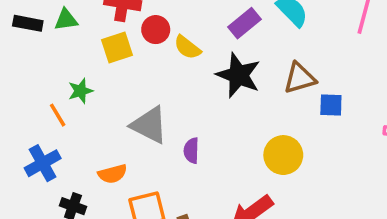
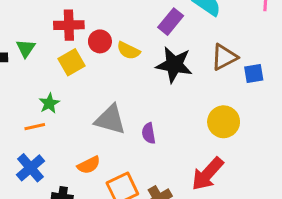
green triangle: (66, 20) -> (26, 48), turned -36
orange line: (58, 115) -> (35, 127), turned -60

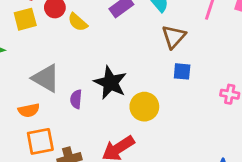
brown triangle: (224, 57) -> (174, 37), moved, turned -35
black star: (174, 65) -> (110, 83), moved
orange semicircle: (89, 165) -> (29, 110), moved

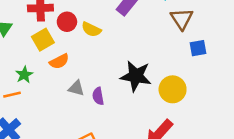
gray triangle: (46, 78) -> (76, 88), size x0.6
purple semicircle: (76, 99) -> (98, 96), moved
orange semicircle: (29, 110) -> (59, 61), moved

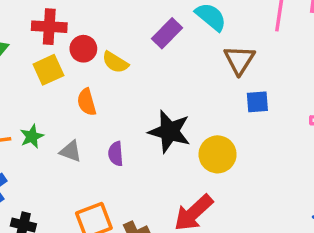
orange semicircle: (59, 61) -> (87, 102), moved, turned 96
green star: (24, 75) -> (32, 136), moved
gray triangle: (76, 88) -> (71, 151), moved

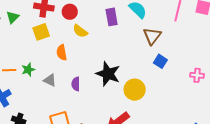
purple rectangle: (167, 33) -> (112, 17), turned -60
red circle: (83, 49) -> (70, 12), moved
blue square: (257, 102) -> (160, 61), turned 32

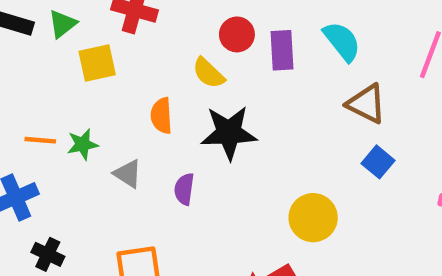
red circle: (70, 12) -> (237, 34), moved
yellow square: (41, 32) -> (97, 63), moved
brown triangle: (152, 36) -> (366, 104), turned -48
black star: (108, 74) -> (229, 133), moved, turned -30

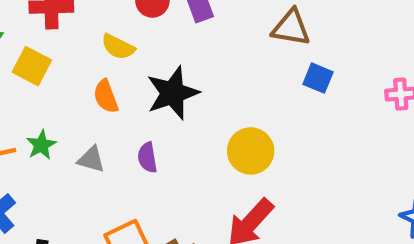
yellow square: (97, 63) -> (32, 66), turned -33
yellow semicircle: (208, 73) -> (118, 47), moved
yellow circle: (313, 218) -> (251, 151), moved

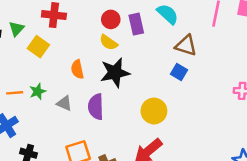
yellow semicircle: (118, 47) -> (109, 42), moved
blue square: (318, 78) -> (179, 72), moved
purple semicircle: (147, 158) -> (96, 107), size x1.5

